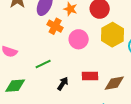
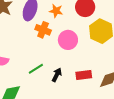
black arrow: (63, 84) -> (57, 75), moved

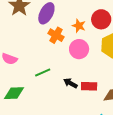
orange star: (56, 11) -> (79, 26), moved
black arrow: (57, 75) -> (70, 83), moved, turned -96

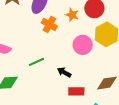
pink circle: (79, 49) -> (83, 45), moved
red rectangle: (89, 86) -> (76, 91), moved

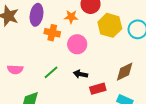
pink circle: (83, 45) -> (77, 44), moved

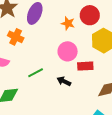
orange cross: (52, 33) -> (16, 37), moved
red rectangle: (98, 89) -> (85, 66), moved

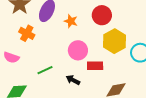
orange star: (68, 23) -> (71, 21), moved

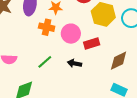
orange cross: (27, 33) -> (47, 27), moved

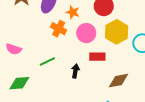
pink circle: (71, 34) -> (86, 33), moved
black arrow: (74, 63) -> (75, 71), turned 72

